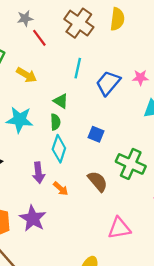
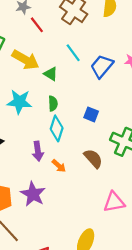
cyan line: (78, 68) -> (73, 53), turned -48
yellow arrow: (27, 75) -> (25, 60), size x1.4
green triangle: (61, 101) -> (51, 74), moved

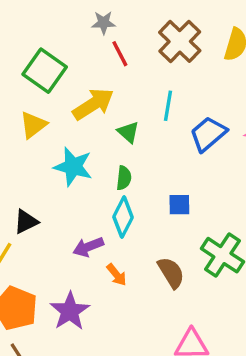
cyan line: (73, 53) -> (168, 106), turned 36
yellow arrow: (25, 60) -> (93, 104), turned -72
blue square: (91, 114) -> (179, 205), turned -32
purple arrow: (38, 151) -> (88, 247), turned 66

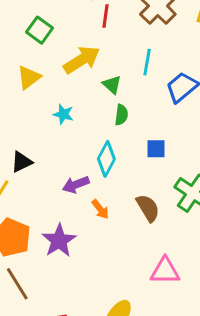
red line: (120, 54) -> (105, 16), turned 35
green square: (45, 71) -> (40, 30), size x0.7
cyan star: (73, 167) -> (63, 114), size x0.6
green semicircle: (124, 178) -> (121, 115), moved

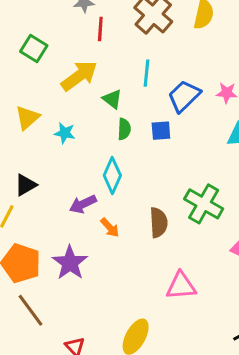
yellow triangle: (29, 77) -> (27, 118), moved
blue square: (156, 149) -> (161, 131), moved
brown semicircle: (148, 208) -> (159, 223), turned 32

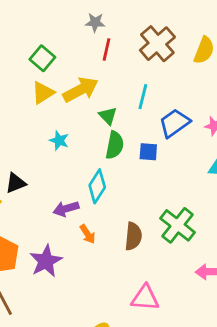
yellow triangle: (27, 118) -> (43, 93), moved
green semicircle: (124, 129) -> (115, 145), size x1.4

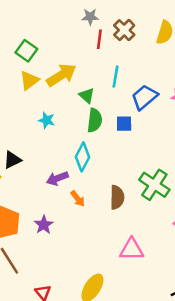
gray star: (95, 22) -> (90, 17), moved
brown cross: (157, 44) -> (124, 30), size x0.7
red line: (107, 50) -> (99, 39), moved
purple star: (46, 261) -> (44, 225), size x0.7

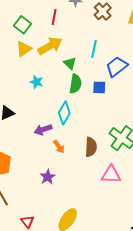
red line: (99, 39) -> (54, 17), moved
purple star: (44, 225) -> (48, 177), moved
pink triangle: (132, 249) -> (111, 175), moved

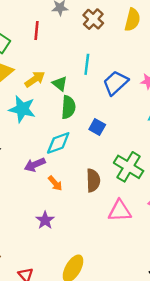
yellow arrow: (50, 46) -> (35, 79), moved, size x0.7
cyan star: (36, 82) -> (22, 109), size x1.6
blue square: (99, 87) -> (97, 127), moved, turned 32
cyan diamond: (64, 113) -> (58, 143), turned 45

